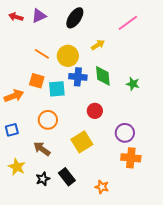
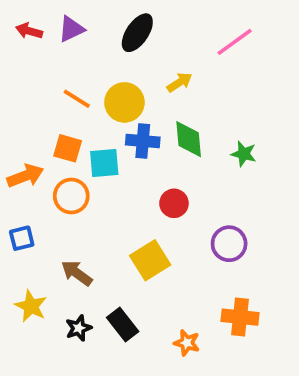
orange circle: (48, 120) -> (71, 196), moved
orange cross: (131, 158) -> (240, 317), moved

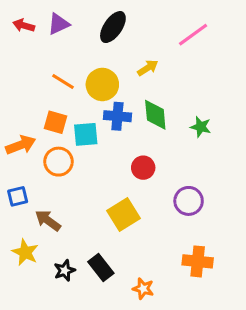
brown arrow: (77, 273) -> (48, 221), moved
orange star: (187, 343) -> (143, 289), moved

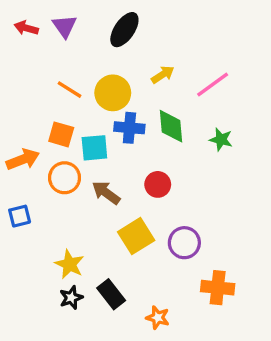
purple triangle: (59, 24) -> (65, 26), turned -40
pink line: (193, 35) -> (213, 85), moved
purple circle: (189, 201) -> (184, 243), moved
brown arrow: (48, 221) -> (106, 193), moved
yellow star: (25, 252) -> (69, 264), moved

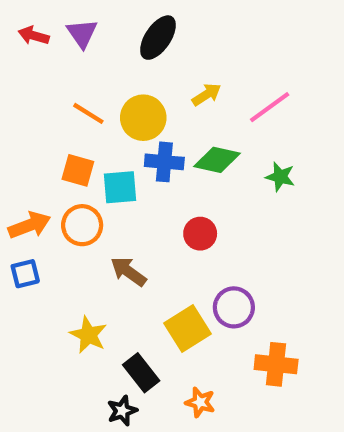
green diamond: (171, 126) -> (217, 160), turned -72
orange arrow: (23, 159) -> (29, 225), moved
brown arrow: (106, 193) -> (128, 272), moved
yellow square: (136, 236) -> (187, 328), moved
black star: (71, 298) -> (122, 411), moved

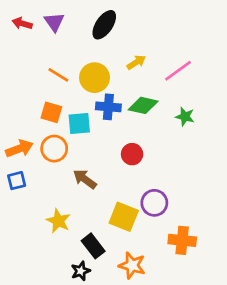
yellow square: (187, 328) -> (124, 217), turned -36
orange star: (200, 402) -> (132, 265), size x1.4

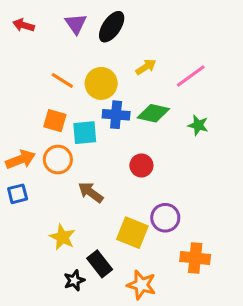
purple triangle: (54, 22) -> (76, 24), moved
black star: (81, 271) -> (74, 280), moved

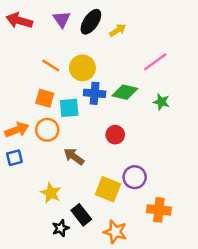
red arrow: (24, 25) -> (19, 21), size x1.5
yellow arrow: (146, 67) -> (118, 30), moved

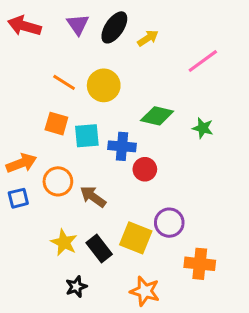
pink line: (155, 62) -> (203, 61), moved
blue cross: (95, 93) -> (122, 146), moved
orange circle: (47, 130) -> (58, 181), moved
black rectangle: (81, 215) -> (99, 249), moved

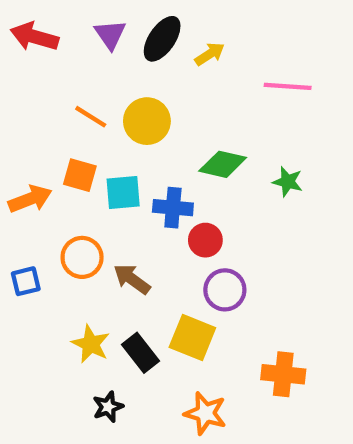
pink line: (203, 61) -> (288, 86), turned 40
orange arrow: (21, 163) -> (30, 199), moved
purple circle: (169, 223) -> (225, 290), moved

